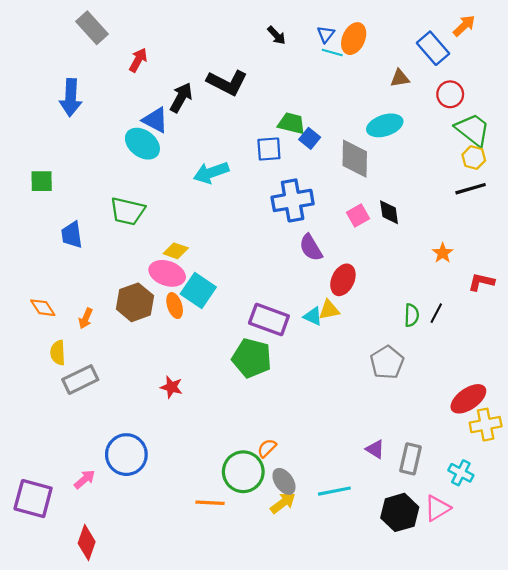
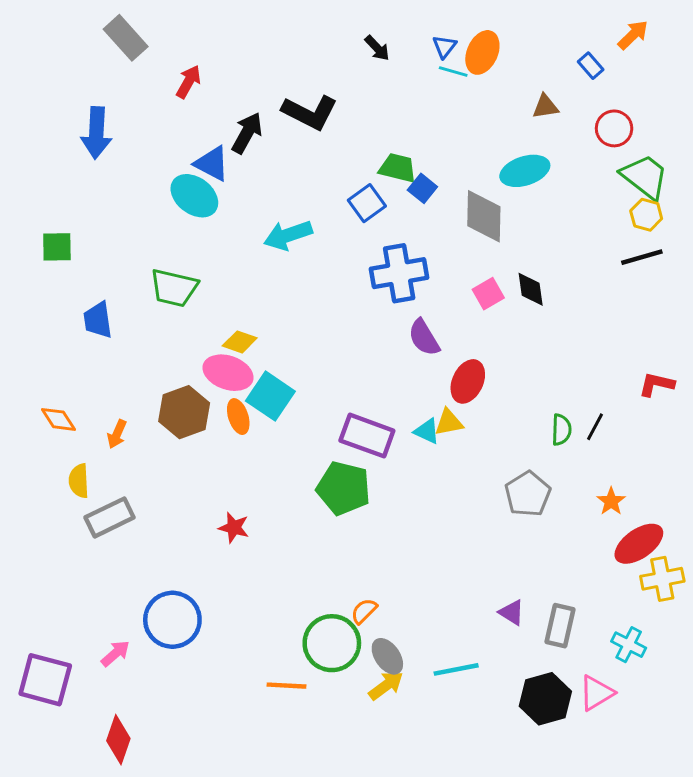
blue rectangle: (433, 48) -> (591, 66), size x0.6
blue square: (269, 149) -> (367, 203), turned -32
orange star: (443, 253) -> (611, 501), moved

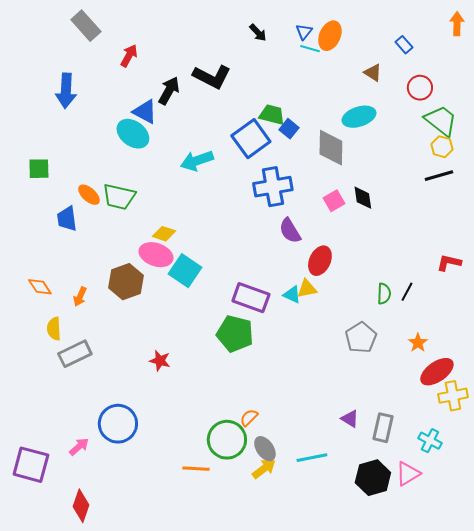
orange arrow: (633, 35) -> (457, 24), moved, turned -45
brown triangle: (545, 107) -> (373, 73), turned 42
blue square: (367, 203) -> (251, 139), size x1.5
orange ellipse: (238, 417) -> (89, 195), moved, turned -30

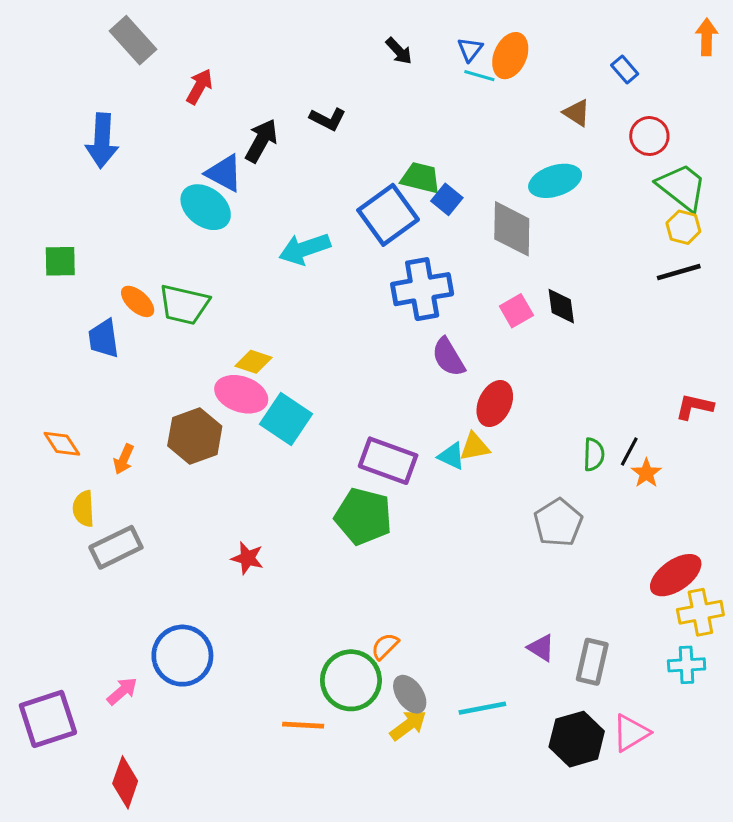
black L-shape: (212, 77) -> (328, 119), size x0.6
orange star: (418, 343) -> (646, 473), moved
cyan cross: (430, 441) -> (687, 665), moved, turned -30
purple square: (31, 465) -> (48, 719), turned -33

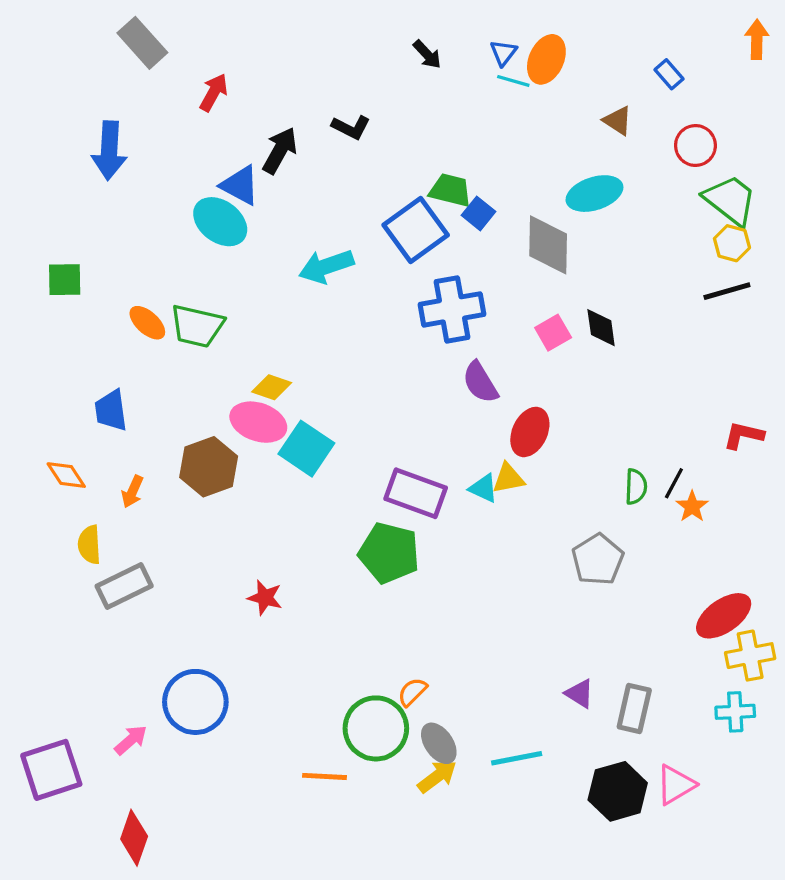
blue trapezoid: (104, 339) -> (111, 410), moved

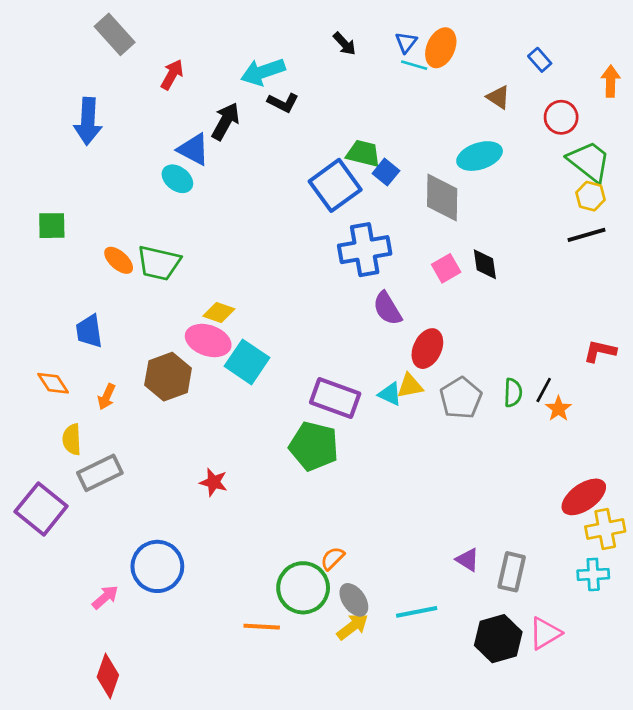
orange arrow: (757, 40) -> (611, 81), moved
cyan ellipse: (220, 222) -> (177, 179), size x0.7
cyan arrow: (326, 266) -> (263, 72), moved
gray pentagon: (598, 559) -> (461, 398), moved
purple square: (51, 770) -> (41, 509), moved, turned -33

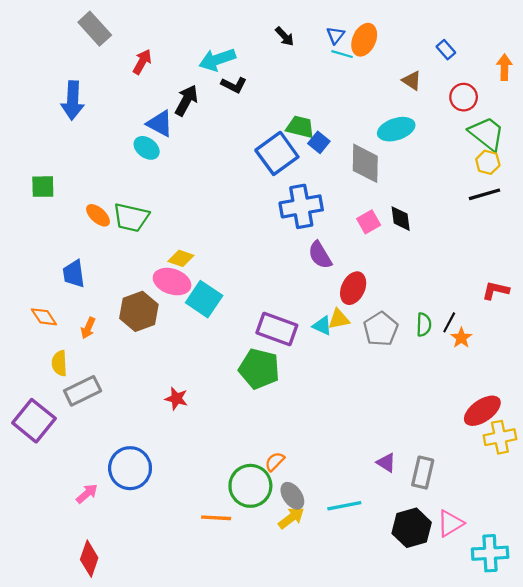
cyan cross: (593, 574) -> (490, 553), moved, size x1.4

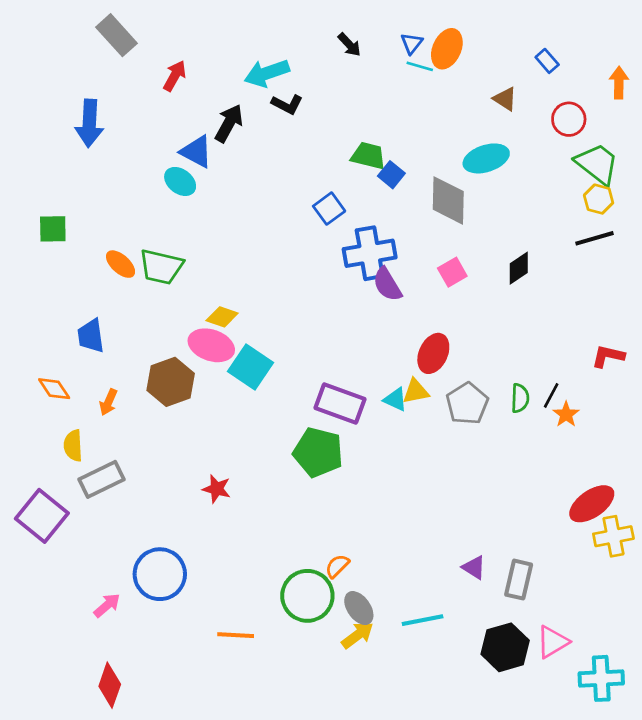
blue square: (277, 153) -> (329, 209), moved, size x0.6
black diamond: (401, 219) -> (519, 268), moved, turned 64
purple semicircle: (320, 255) -> (387, 284), moved
orange line: (216, 518) -> (236, 635), moved

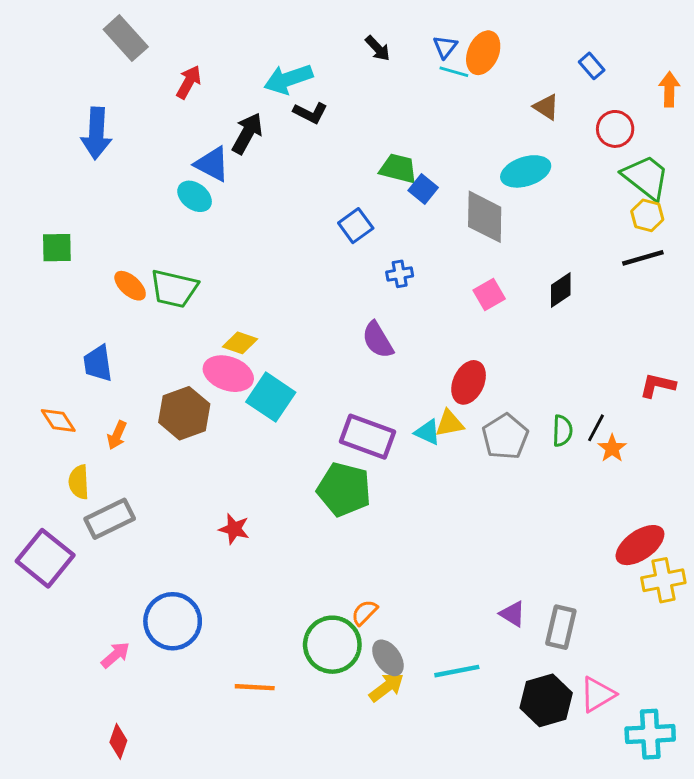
blue cross: (370, 253) -> (400, 274), size x0.5
purple semicircle: (387, 284) -> (378, 340), moved
red diamond: (110, 685) -> (118, 741), size x0.7

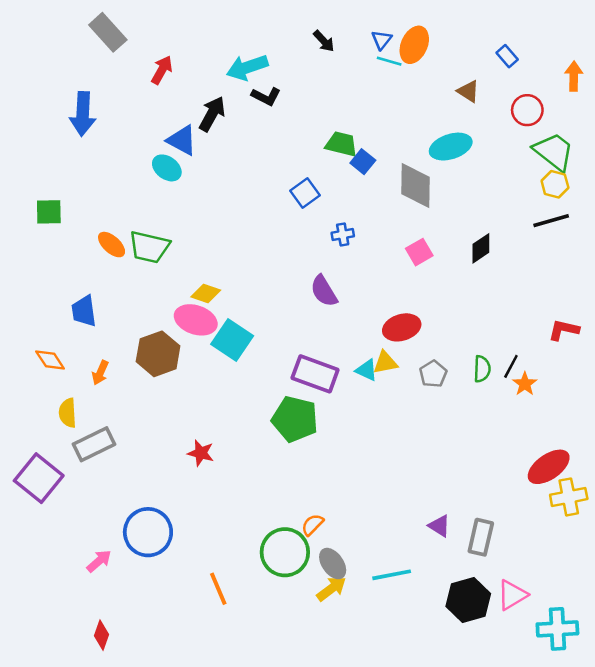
red ellipse: (469, 382) -> (402, 327), turned 48
gray pentagon: (505, 437) -> (433, 374), size x0.7
orange line: (255, 687) -> (218, 589), turned 64

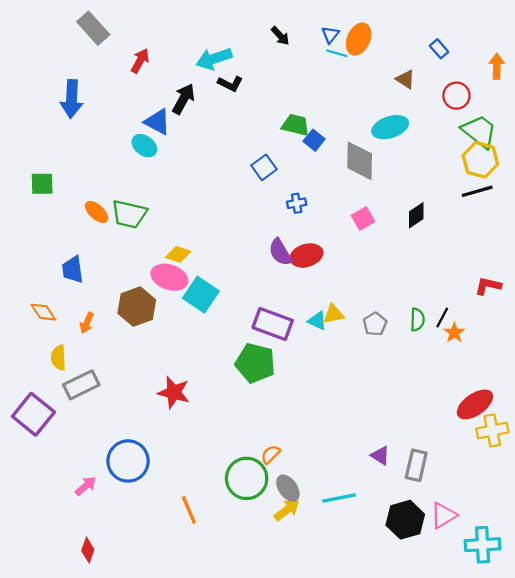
yellow hexagon: (555, 184) -> (480, 160), size x1.5
red ellipse: (402, 327) -> (306, 255), moved
red star: (201, 453) -> (174, 392), size x1.4

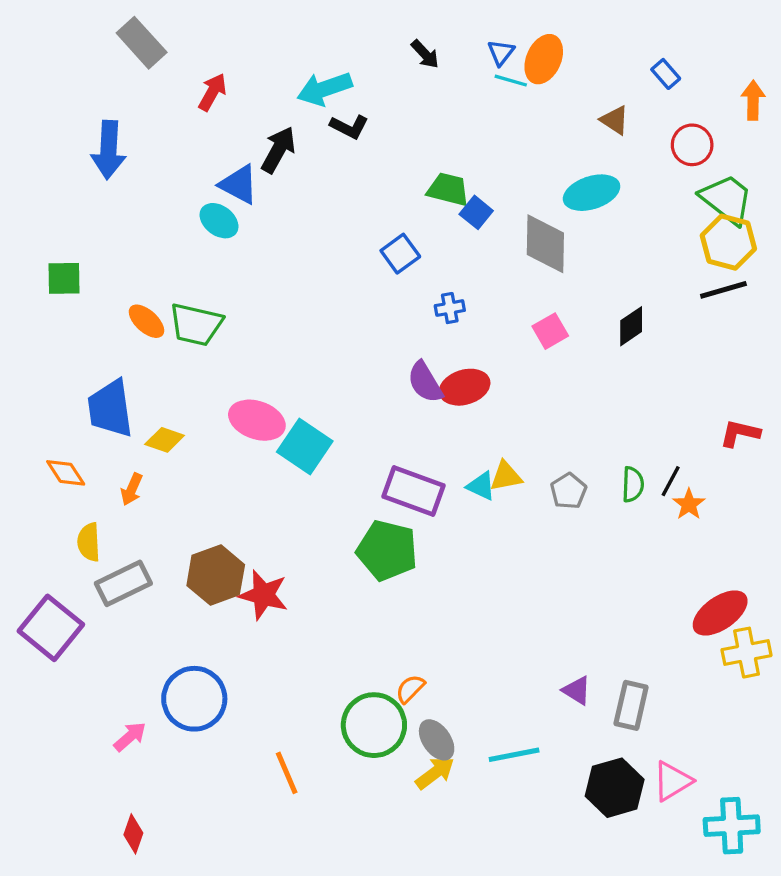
yellow diamond: (178, 254) -> (165, 440), moved
blue trapezoid: (73, 270) -> (110, 409), size x1.4
brown hexagon: (137, 307) -> (216, 575), moved

